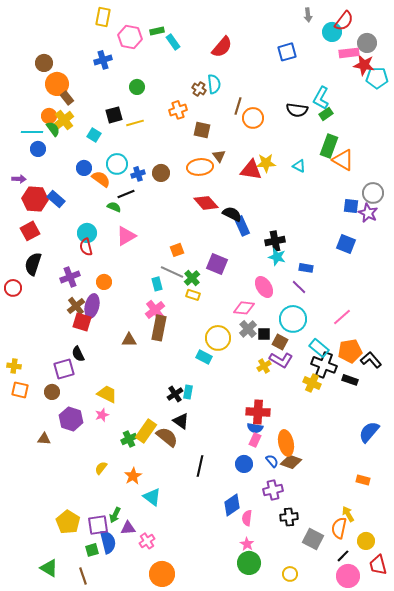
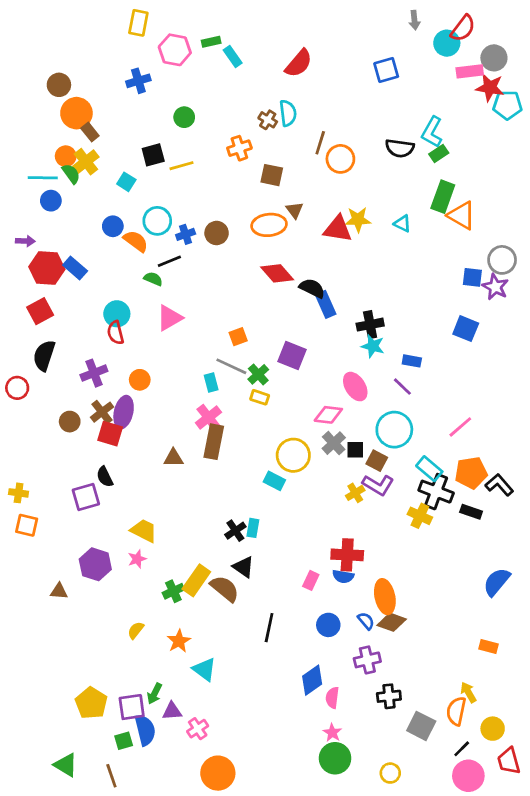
brown circle: (52, 392) -> (70, 422), moved
pink rectangle: (255, 440) -> (311, 580), moved

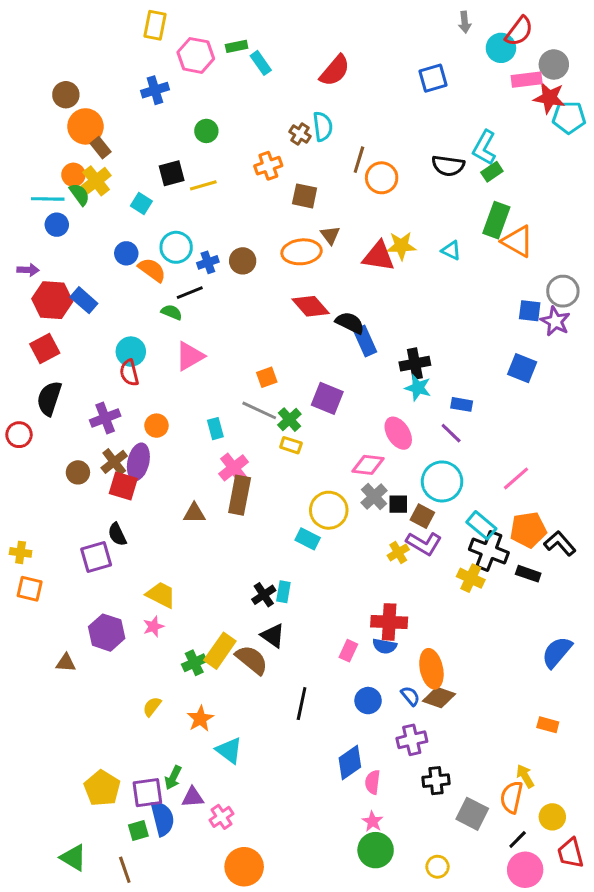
cyan rectangle: (211, 382) -> (215, 429), moved

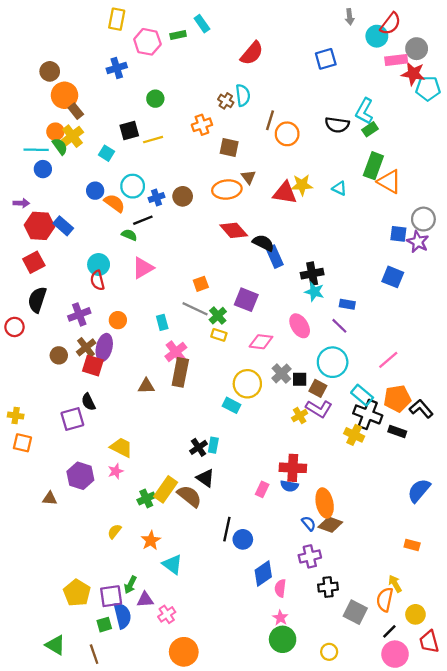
cyan rectangle: (261, 63) -> (202, 24), moved
pink diamond: (368, 465) -> (261, 342), moved
blue circle: (368, 701) -> (243, 539), moved

